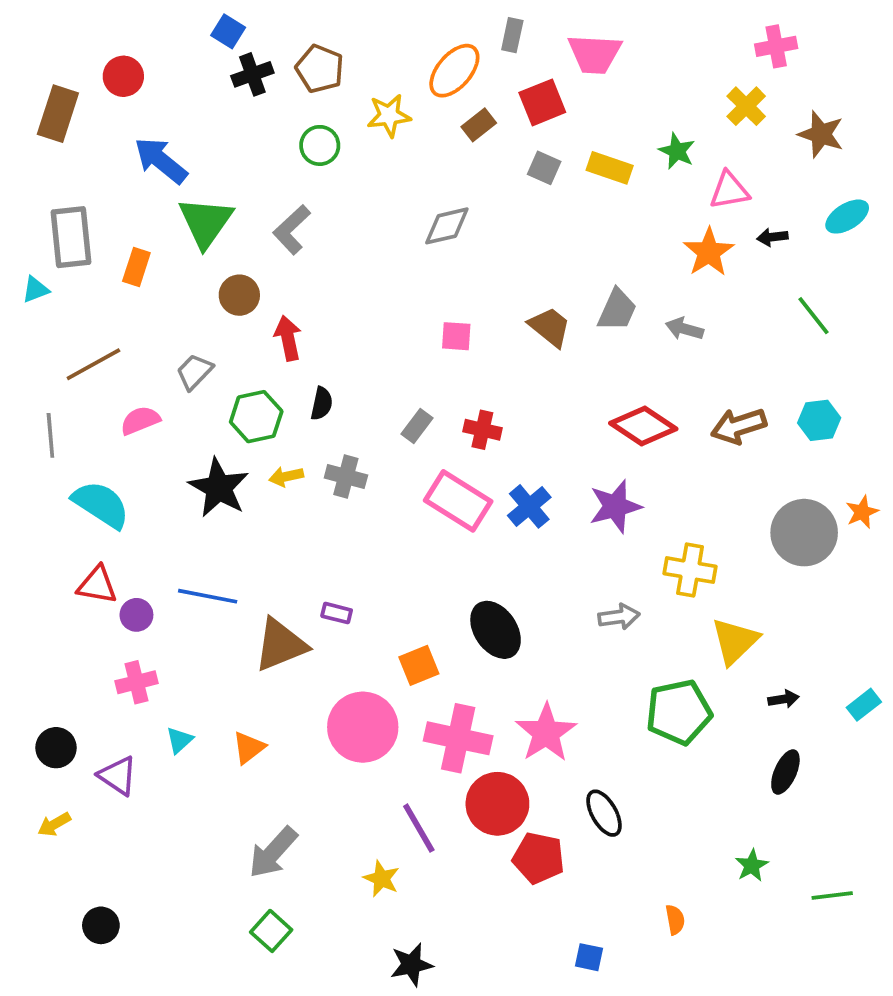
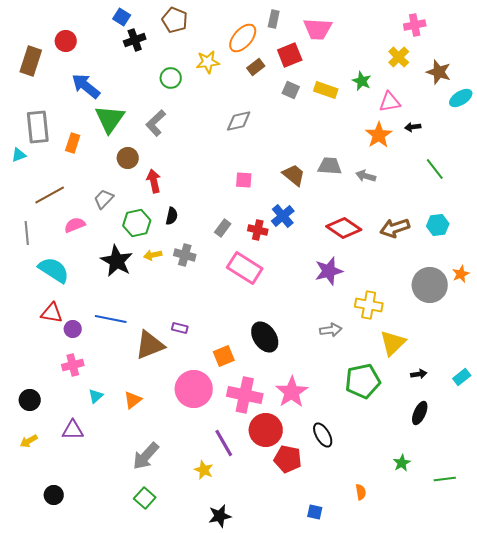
brown pentagon: (320, 69) -> (175, 20), moved
cyan ellipse: (847, 217) -> (461, 98), moved
gray trapezoid: (617, 310) -> (330, 166), turned -110
blue cross: (529, 506) -> (283, 216), moved
purple triangle: (118, 776) -> (73, 430), moved, turned -35

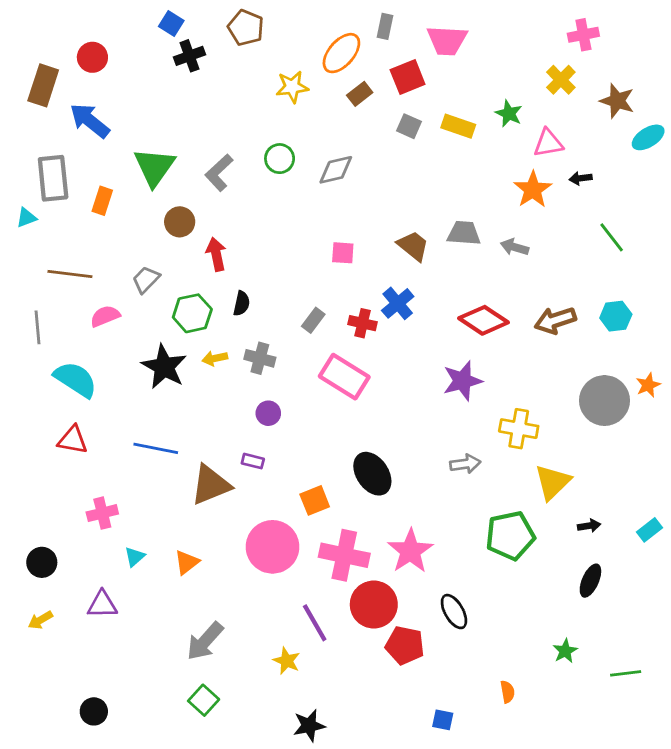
green circle: (171, 78) -> (280, 159), moved
blue arrow: (86, 86) -> (90, 121), moved
brown line: (50, 195) -> (70, 274), turned 36
purple circle: (73, 329) -> (268, 413), moved
black circle: (54, 495) -> (94, 711), moved

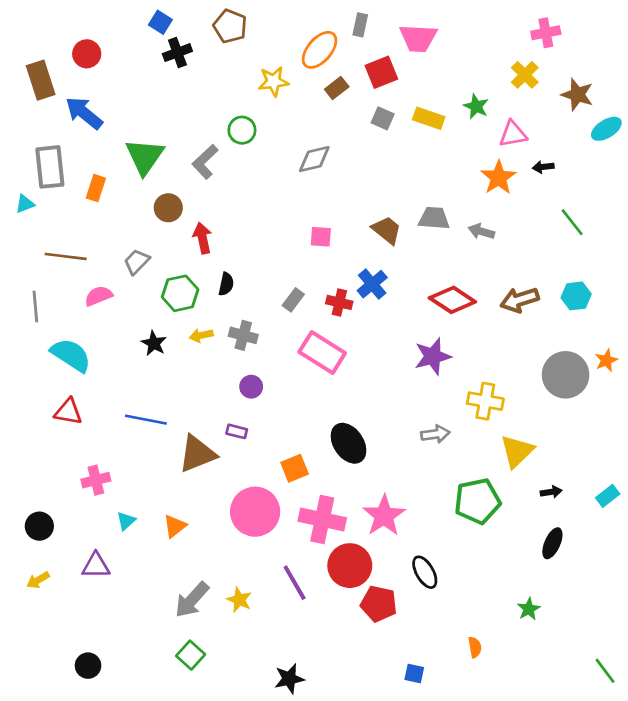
brown rectangle: (43, 85) -> (41, 80), turned -36
green circle: (280, 159) -> (242, 130), moved
black star: (164, 367) -> (154, 343), size x0.6
yellow star: (287, 661) -> (239, 600), moved
green line: (626, 673) -> (605, 671), moved, turned 60

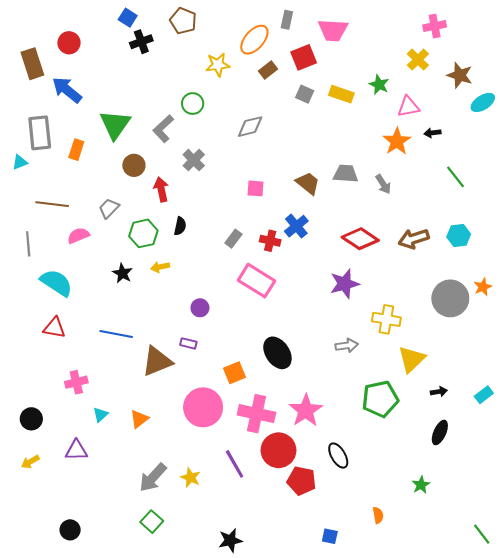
gray arrow: (481, 231) -> (383, 184), turned -138
gray cross: (243, 335) -> (194, 160), moved, turned 30

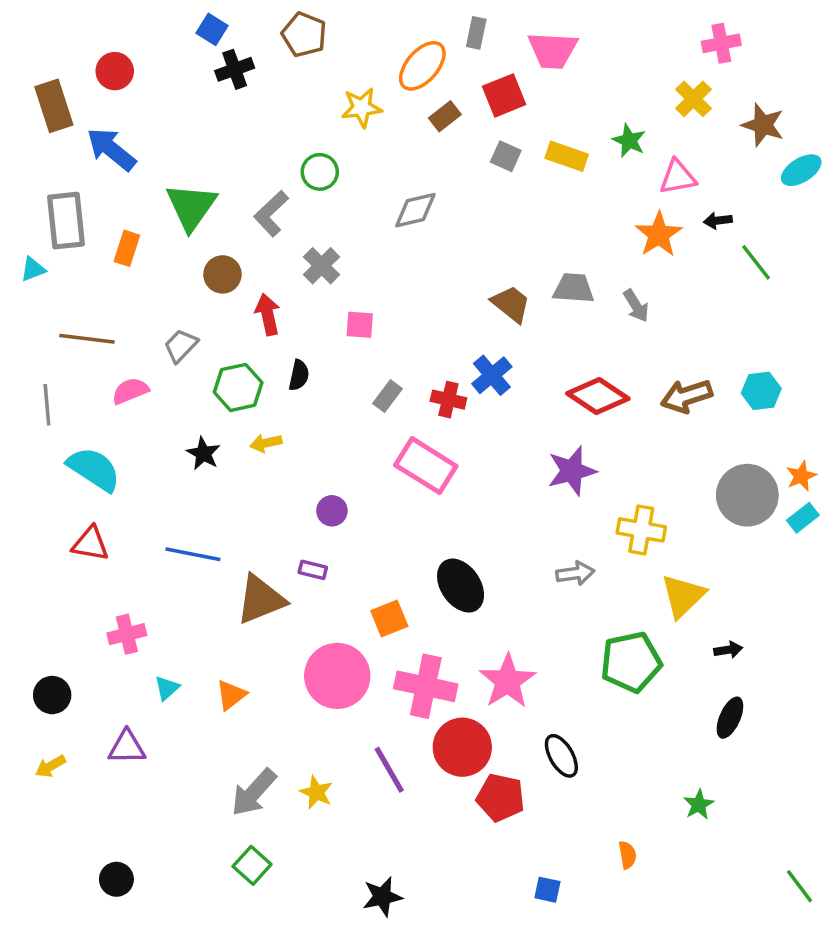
green line: (456, 177) -> (756, 262), moved
pink square: (255, 188) -> (360, 325), moved
cyan rectangle: (484, 395) -> (803, 518), moved

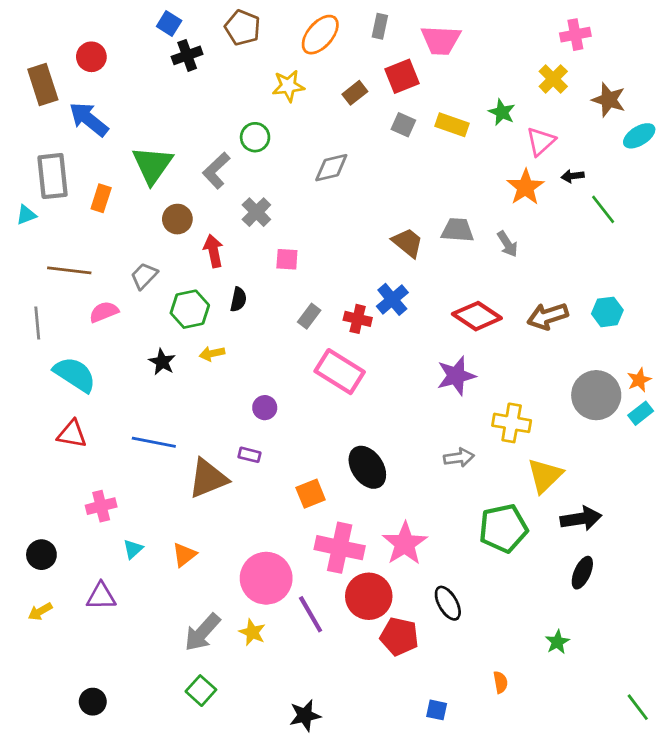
orange ellipse: (422, 66) -> (320, 35), moved
pink triangle: (678, 177) -> (541, 141), turned -32
black arrow: (728, 650) -> (581, 519), size x1.8
pink circle: (337, 676) -> (266, 578), moved

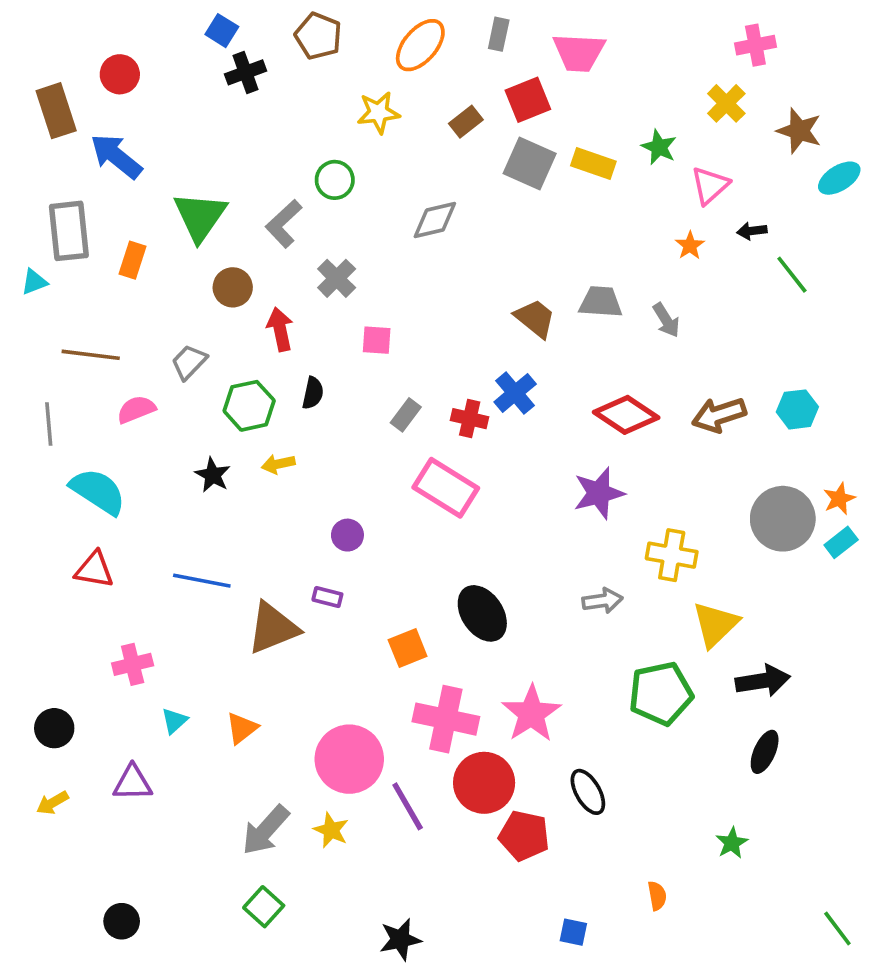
gray square: (403, 125) -> (530, 164), size x1.6
orange star: (525, 187) -> (690, 245), size x0.6

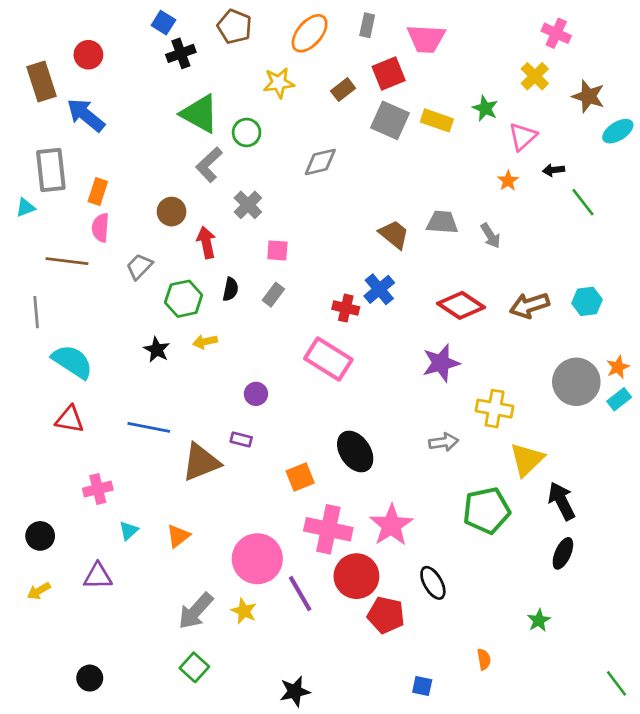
pink cross: (755, 45) -> (556, 33), turned 36
green triangle: (200, 216) -> (200, 114), moved, turned -36
pink semicircle: (136, 409) -> (100, 228), moved, turned -64
gray rectangle: (406, 415) -> (273, 295), moved
black arrow: (763, 681) -> (562, 501), turned -108

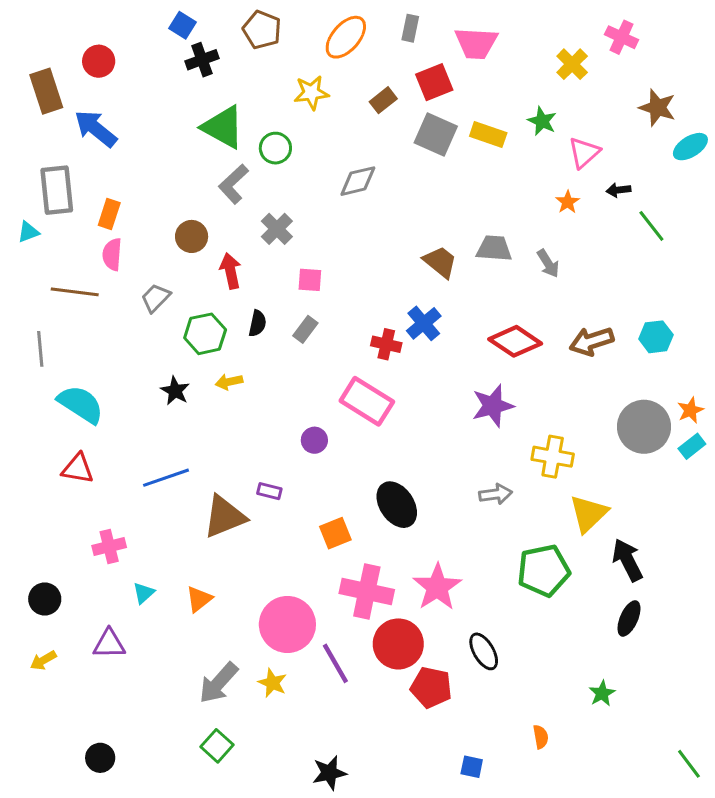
yellow cross: (535, 76) -> (572, 64), moved
purple circle: (256, 394) -> (314, 440), moved
blue line: (149, 427) -> (166, 478), turned -30

